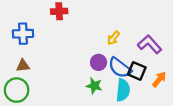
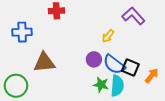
purple L-shape: (150, 44) -> (133, 16), moved
brown triangle: (23, 66) -> (44, 62), moved, size x1.6
green star: (94, 86) -> (101, 85), moved

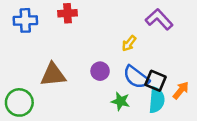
blue cross: (22, 32) -> (25, 20), moved
purple circle: (94, 59) -> (100, 71), moved
cyan semicircle: (117, 86) -> (157, 100), moved

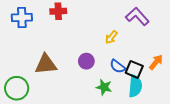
blue semicircle: (136, 77) -> (118, 66), size x0.7
orange arrow: (181, 90) -> (156, 62), moved

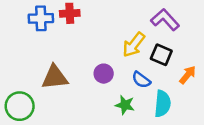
blue cross: (22, 17) -> (41, 18), moved
yellow arrow: (111, 37) -> (134, 45), size x1.5
black square: (134, 69) -> (161, 55), moved

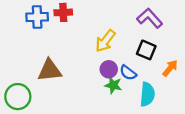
yellow arrow: (134, 45) -> (105, 41), moved
purple circle: (104, 74) -> (109, 69), moved
green star: (125, 105) -> (113, 85), moved

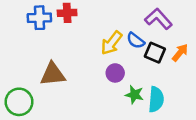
orange arrow: (170, 68) -> (180, 53), moved
blue semicircle: (128, 73) -> (136, 41), moved
green star: (113, 85) -> (134, 95), moved

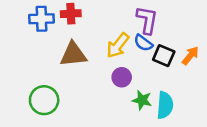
purple L-shape: (158, 19) -> (147, 20), moved, turned 52
brown triangle: (53, 74) -> (73, 54), moved
green circle: (19, 102) -> (44, 100), moved

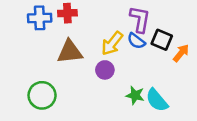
black square: (164, 56) -> (162, 40), moved
purple circle: (122, 77) -> (105, 70), moved
cyan semicircle: (165, 105) -> (157, 100), turned 135

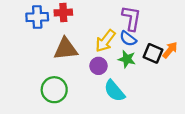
black square: (162, 40) -> (153, 53), moved
green circle: (42, 95) -> (54, 90), moved
green star: (135, 95) -> (127, 59), moved
cyan semicircle: (157, 100) -> (114, 91), moved

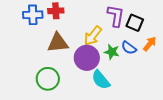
blue semicircle: (128, 39) -> (129, 48), moved
black square: (153, 53) -> (135, 23), moved
purple circle: (98, 66) -> (87, 58), size x1.6

